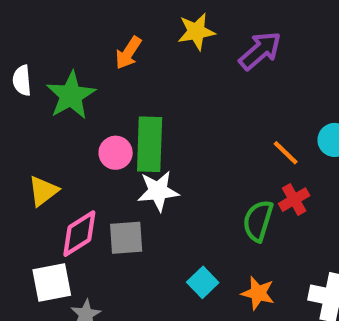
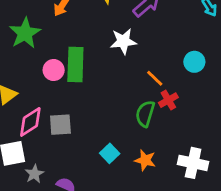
orange line: (286, 153) -> (155, 78), moved
white star: (158, 191) -> (123, 41), moved

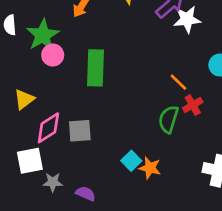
white star: (123, 41) -> (187, 19), moved
pink circle: (54, 70) -> (53, 55), moved
orange star: (145, 160) -> (150, 168), moved
gray star: (34, 174) -> (53, 182), turned 30

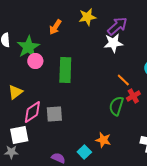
white star: (187, 19) -> (113, 43), moved
cyan square: (131, 161) -> (84, 152), moved
gray star: (53, 182) -> (11, 152), moved

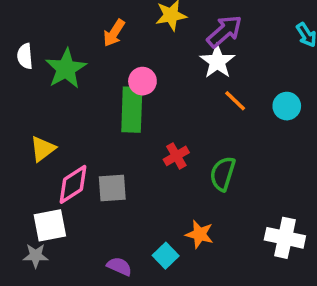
white star: (113, 43) -> (217, 62), turned -30
pink circle: (35, 61) -> (142, 81), moved
orange line: (123, 80) -> (235, 101), moved
red cross: (133, 96) -> (176, 156), moved

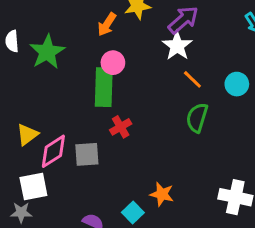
orange arrow: (114, 33) -> (107, 24), moved
yellow triangle: (43, 149) -> (27, 135), moved
red cross: (176, 156) -> (121, 127), moved
green semicircle: (223, 174) -> (197, 118), moved

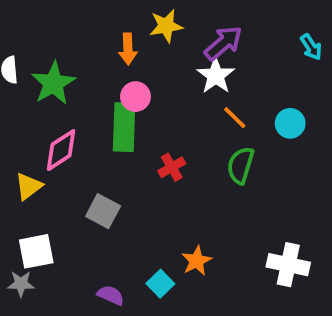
orange arrow: (107, 24) -> (128, 49), turned -35
red cross: (121, 127) -> (172, 167), moved
pink diamond: (53, 151) -> (61, 150), moved
gray square: (87, 154) -> (103, 211), turned 32
orange star: (162, 194) -> (197, 261), turned 30

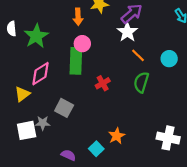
gray star: (21, 284) -> (43, 123), moved

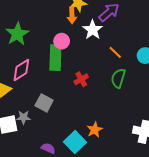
orange arrow: (78, 17) -> (72, 15), moved
white star: (127, 32) -> (93, 30), moved
cyan square: (96, 149) -> (75, 142), size x1.5

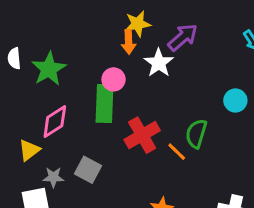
orange line: (115, 52) -> (177, 152), moved
red cross: (81, 79) -> (142, 135), size x1.6
gray star: (23, 117) -> (53, 177), moved

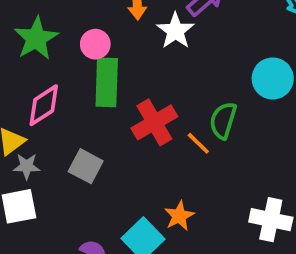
pink circle: (114, 79) -> (95, 44), moved
cyan circle: (235, 100) -> (273, 78), size x1.4
gray star: (53, 177) -> (27, 166), moved

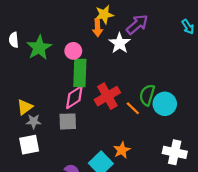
cyan circle: (273, 78) -> (165, 104), moved
pink diamond: (44, 105) -> (74, 97), moved
gray square: (86, 166) -> (68, 121), turned -30

